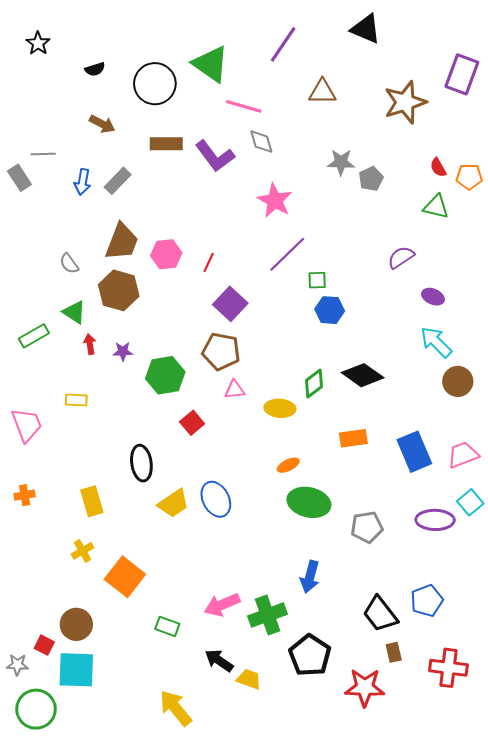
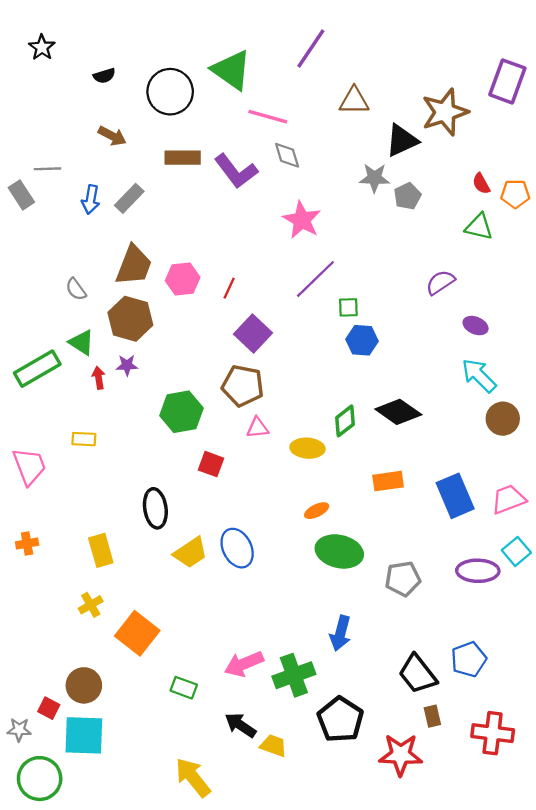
black triangle: (366, 29) -> (402, 140), moved, turned -48
green rectangle: (34, 336) -> (37, 369), size x1.4
purple star: (123, 351) -> (127, 365), moved
red square: (192, 423) -> (211, 464), turned -30

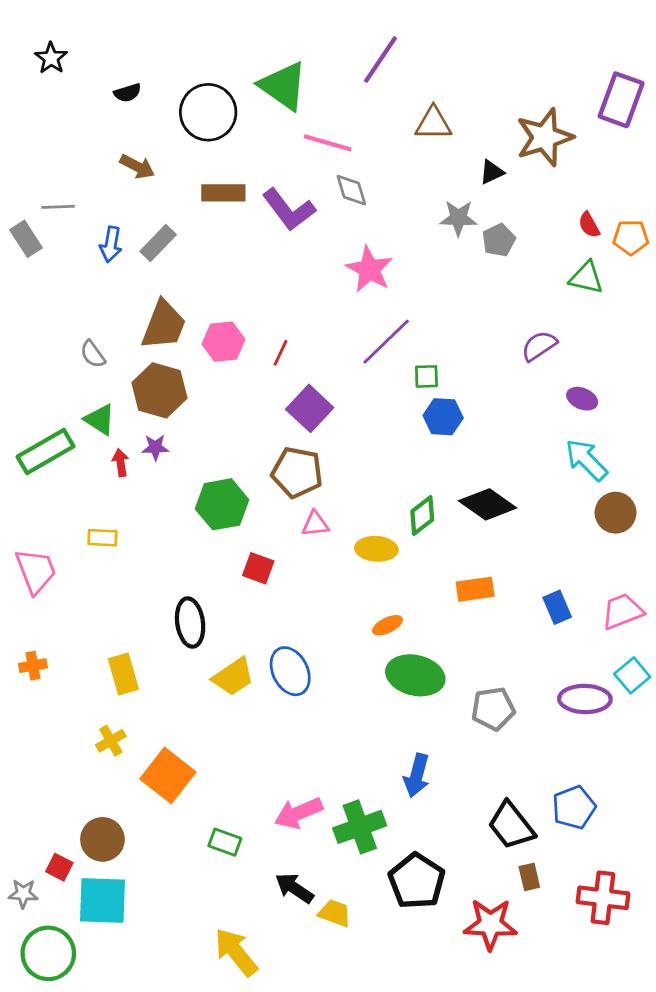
black triangle: (402, 140) -> (492, 172), size x0.6
blue rectangle: (455, 496) -> (557, 607), size x0.6

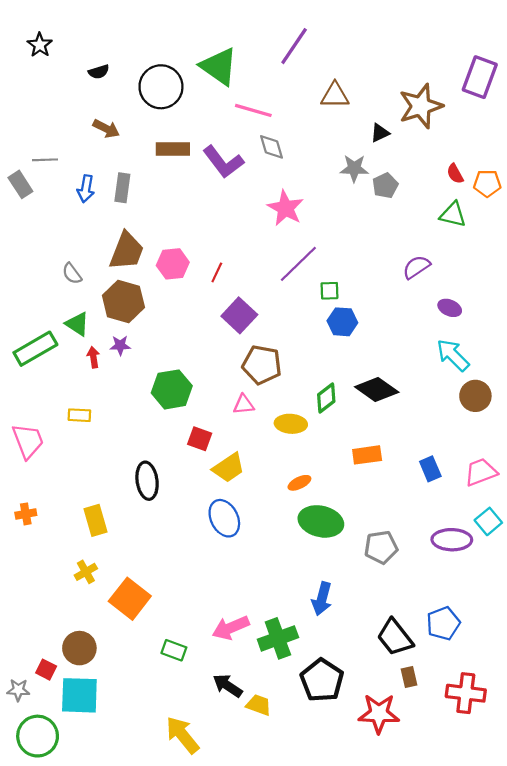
gray rectangle: (158, 243) -> (122, 188), turned -36
brown pentagon: (297, 472) -> (262, 365), moved
yellow trapezoid: (233, 677) -> (229, 468), moved

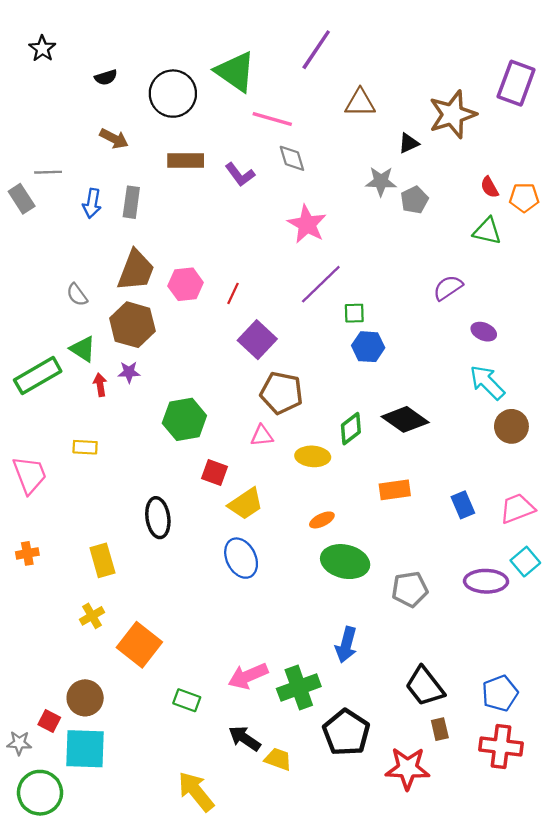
purple L-shape: (223, 162) -> (240, 174), size x0.7
blue pentagon: (443, 623) -> (500, 693), moved

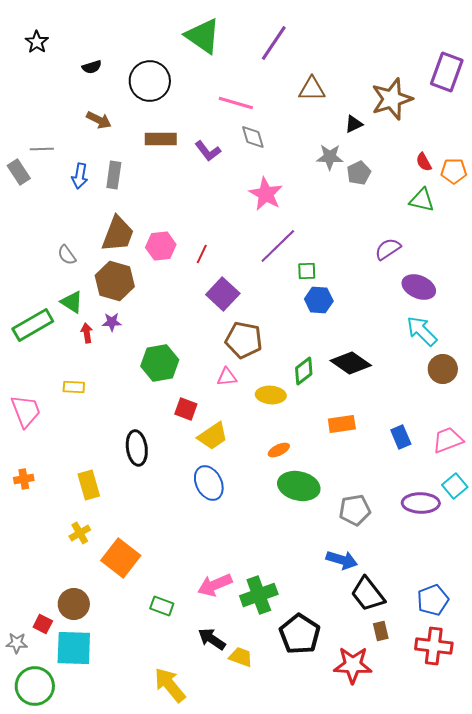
green triangle: (235, 72) -> (203, 36), moved
purple ellipse: (484, 332) -> (419, 287), size x1.5
blue arrow: (346, 645) -> (342, 560), moved, turned -88

